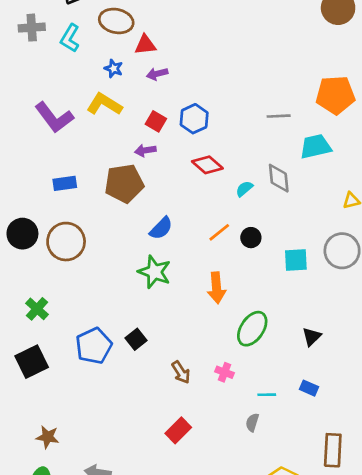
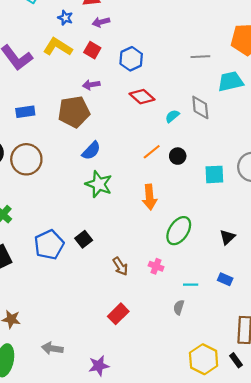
red square: (156, 121) -> (92, 50), moved
blue semicircle: (161, 228) -> (91, 151), moved

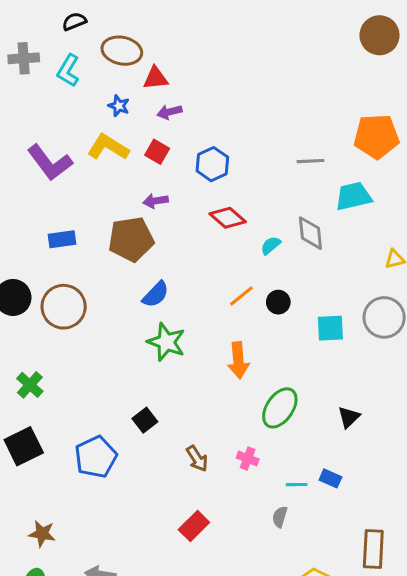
blue pentagon: (49, 245) -> (96, 457), moved
blue rectangle: (225, 279) -> (330, 478), moved

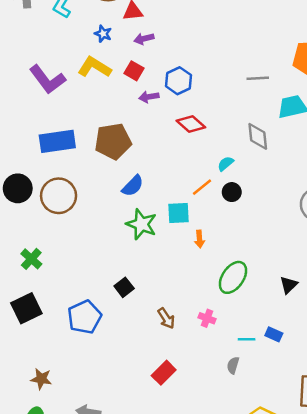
purple arrow: (156, 201) -> (149, 97), moved
blue rectangle: (62, 239) -> (57, 141), size x1.6
cyan semicircle: (271, 245) -> (226, 164), moved
cyan square: (330, 328) -> (179, 213), moved
orange arrow: (238, 360) -> (200, 239), size x0.6

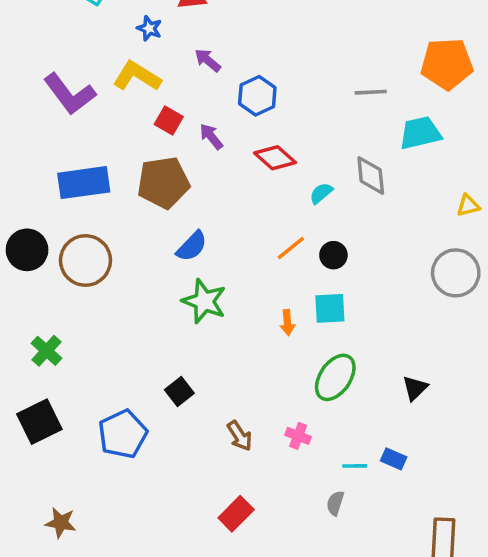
purple arrow: (144, 39) -> (208, 60), moved, turned 54
red square: (134, 71) -> (169, 121), moved
purple arrow: (149, 97) -> (211, 136), moved, turned 60
cyan semicircle: (226, 164) -> (321, 193), moved
cyan square: (179, 213) -> (330, 308), moved

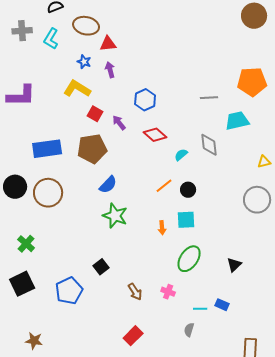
purple arrow: (208, 60) -> (110, 70), moved, turned 35
purple L-shape: (70, 94) -> (21, 96), moved, turned -52

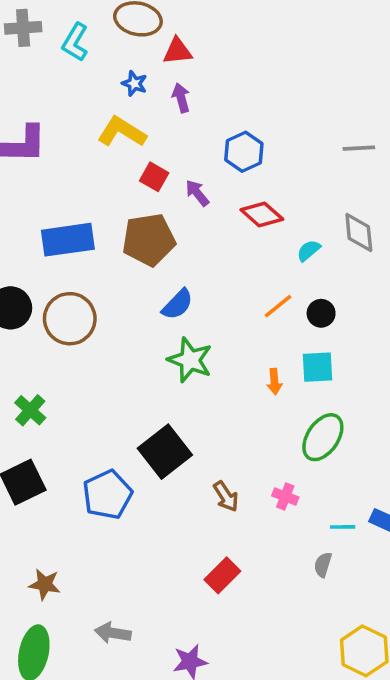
black square: (101, 267) -> (165, 452), size x1.8

